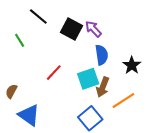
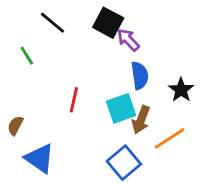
black square: (72, 29) -> (108, 23), moved
red line: (54, 73) -> (74, 100), turned -30

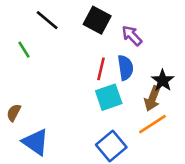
purple arrow: (128, 40) -> (132, 36), moved
red line: (74, 100) -> (101, 69), moved
brown arrow: (141, 120) -> (152, 98), moved

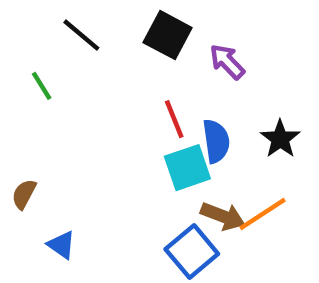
blue semicircle: (125, 68) -> (216, 141), moved
red line: (101, 69) -> (174, 119), turned -35
brown arrow: (152, 98) -> (223, 216), moved, turned -90
blue triangle: (36, 142) -> (62, 245), size x0.6

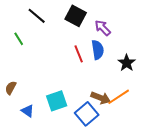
blue semicircle: (216, 141) -> (98, 50), moved
cyan square: (187, 168) -> (57, 101), moved

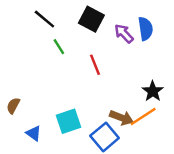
green line: (19, 39) -> (59, 47), moved
blue semicircle: (98, 50) -> (145, 29), moved
black star: (127, 63) -> (153, 91), moved

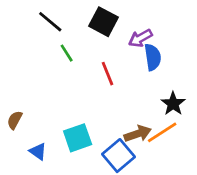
blue semicircle: (145, 29) -> (153, 57), moved
purple arrow: (124, 33) -> (140, 38), turned -75
brown arrow: (121, 118) -> (138, 134), turned -40

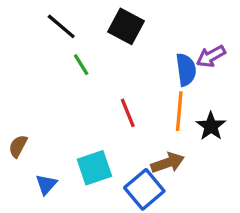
purple arrow: (140, 38) -> (211, 56), moved
red line: (108, 74) -> (128, 113), moved
orange line: (162, 132) -> (179, 111), moved, turned -52
blue triangle: (38, 151) -> (46, 184), turned 36

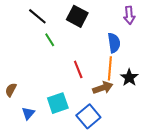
purple arrow: (211, 56) -> (129, 15), moved, turned -66
brown arrow: (168, 163) -> (103, 88), moved

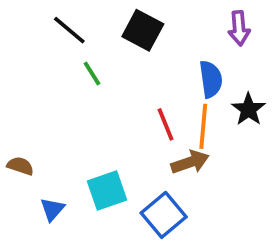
red line: (78, 69) -> (165, 124), moved
black star: (129, 78) -> (248, 109), moved
brown semicircle: (11, 90) -> (20, 166), turned 80

